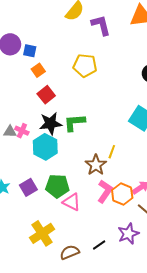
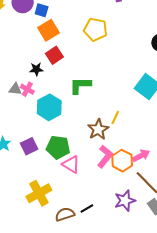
orange square: (38, 70) -> (48, 30), size x1.5
black star: (50, 123) -> (36, 69), moved, size x0.6
black line: (99, 245) -> (87, 208), moved

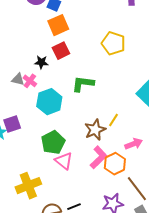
yellow pentagon: (95, 29) -> (113, 43), moved
purple square: (29, 146) -> (12, 124), moved
green pentagon: (58, 147) -> (53, 142), turned 30
pink arrow: (141, 156) -> (134, 144), moved

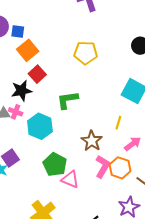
black star: (41, 62) -> (22, 91), size x1.5
yellow line: (113, 120) -> (118, 123), moved

